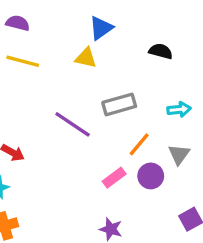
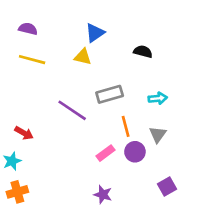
orange line: (139, 144) -> (126, 126), turned -55

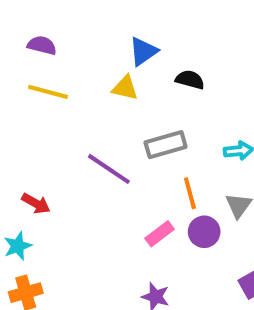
black semicircle: (143, 52) -> (190, 80), moved

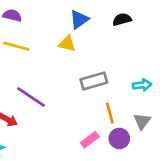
black semicircle: (190, 80) -> (122, 19), moved, turned -30
purple line: (109, 169) -> (31, 97), moved

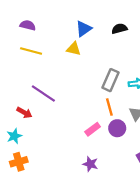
gray rectangle: (94, 81) -> (110, 80), moved, turned -50

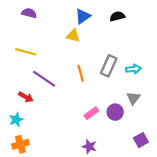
yellow line: (31, 51) -> (26, 52), moved
orange line: (109, 107) -> (81, 73), moved

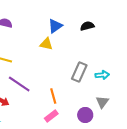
orange line: (81, 73) -> (53, 96), moved
pink rectangle: (91, 113) -> (51, 116), moved

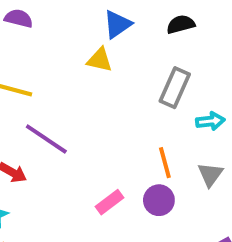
gray rectangle: (79, 72) -> (175, 88), moved
orange line: (53, 96) -> (165, 163), moved
purple circle: (85, 115) -> (159, 200), moved

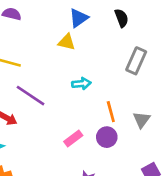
black semicircle: (181, 24) -> (121, 18), turned 84
gray rectangle: (175, 88) -> (136, 61), moved
cyan arrow: (210, 121) -> (81, 84), moved

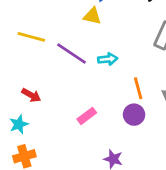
purple line: (30, 96) -> (72, 54), moved
pink rectangle: (73, 138) -> (87, 116), moved

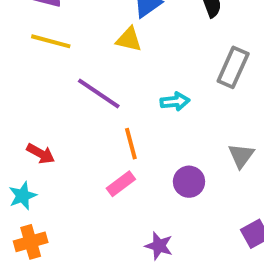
yellow line: (31, 37) -> (51, 41), moved
cyan arrow: (108, 59) -> (175, 101), moved
orange line: (138, 88) -> (131, 144), moved

